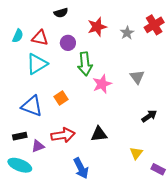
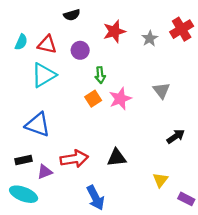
green arrow: (85, 64) -> (100, 75), size x0.6
orange square: (61, 98) -> (93, 99), moved

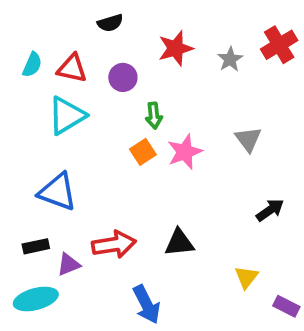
cyan ellipse: (24, 194) -> (36, 299), turned -36

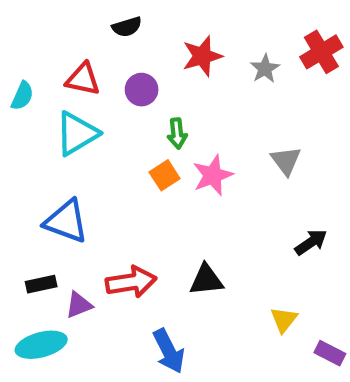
cyan semicircle: (32, 65) -> (22, 96), moved

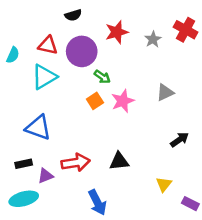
red cross: (321, 52) -> (186, 30), turned -30
purple circle: (142, 90) -> (82, 51), size x1.6
green arrow: (177, 133) -> (102, 77), turned -49
gray triangle: (286, 161) -> (165, 92), turned 42

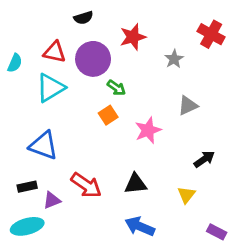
gray star: (153, 39) -> (174, 59), moved
pink star: (123, 101) -> (148, 130), moved
red arrow: (76, 163) -> (86, 185), turned 44
yellow triangle: (164, 184) -> (186, 195), moved
blue arrow: (97, 202) -> (140, 226), moved, turned 140

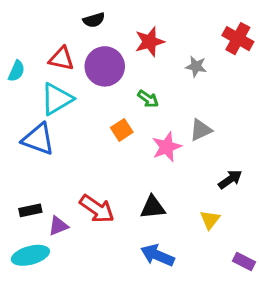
gray star: (174, 59) -> (196, 66), turned -30
green arrow: (116, 88) -> (148, 99), moved
gray triangle: (188, 106) -> (201, 130), moved
blue triangle: (44, 145) -> (38, 139), moved

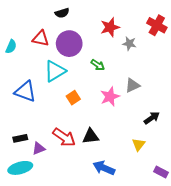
red star: (150, 42) -> (110, 27), moved
cyan triangle: (57, 99) -> (55, 71), moved
orange square: (122, 130) -> (73, 98), moved
black triangle: (153, 207) -> (91, 136), moved

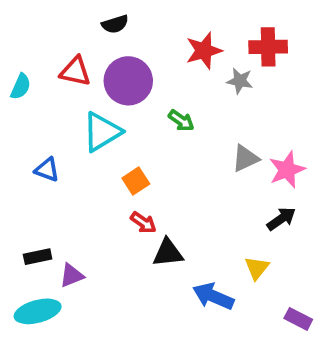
red cross: (157, 25) -> (268, 47), moved, turned -30
blue triangle: (25, 91) -> (47, 170), size x0.6
pink star: (110, 97) -> (287, 170), moved
red arrow: (64, 137) -> (143, 223), moved, size x0.6
blue arrow: (104, 168) -> (213, 296), moved

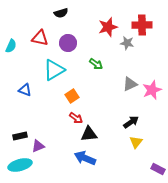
purple circle: (128, 81) -> (68, 43), size x0.7
black arrow: (281, 219) -> (131, 122), moved
blue arrow: (213, 296) -> (85, 158), moved

